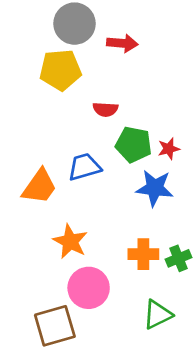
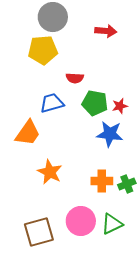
red arrow: (122, 43) -> (106, 31), moved
blue trapezoid: (84, 167) -> (52, 103), moved
pink circle: (89, 288) -> (81, 221), moved

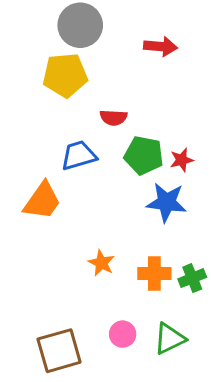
orange star: (50, 172) -> (101, 263), moved, size x0.7
pink circle: (81, 221) -> (123, 334), size x0.6

